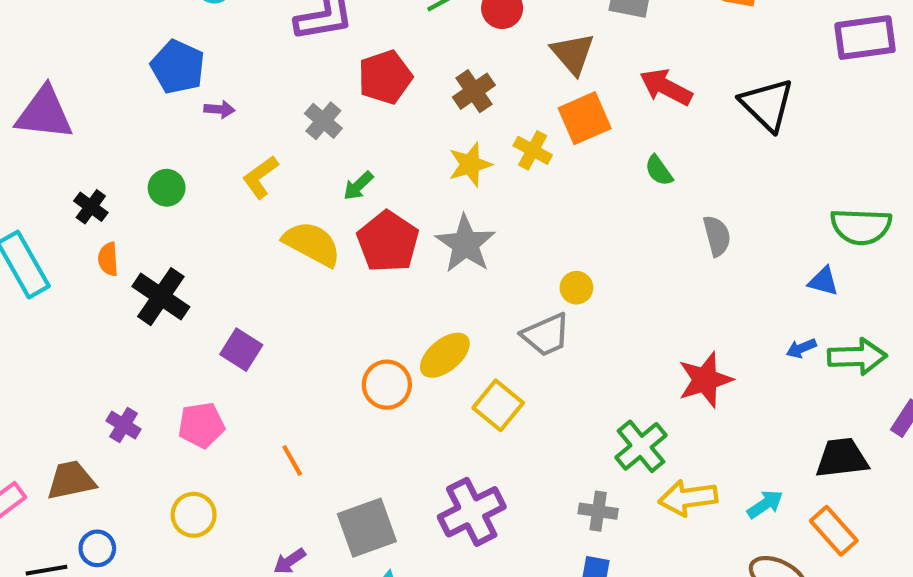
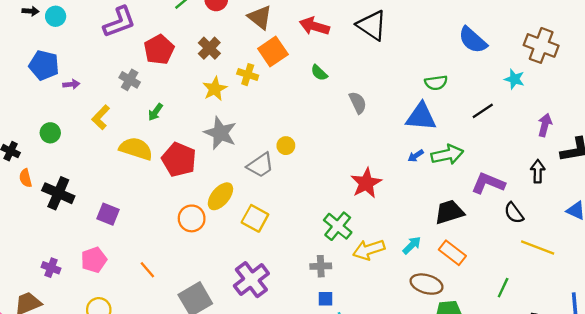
green semicircle: (861, 227) -> (436, 83), size x0.7
red pentagon: (388, 242) -> (179, 160), moved
blue triangle: (823, 281) -> (421, 117), size x1.8
gray trapezoid: (546, 335) -> (260, 165), moved

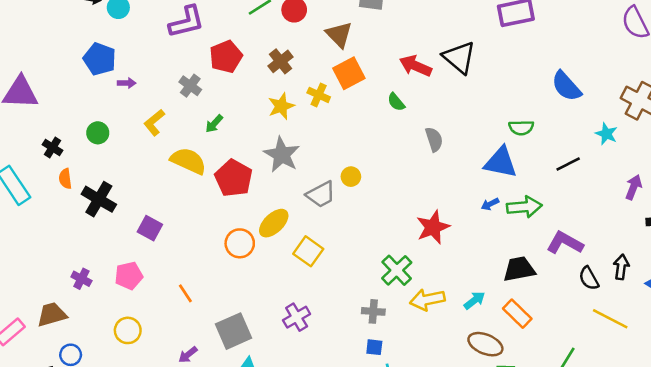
red arrow: (314, 26) -> (415, 66), moved
black arrow: (538, 171) -> (621, 267), moved
purple cross: (251, 280) -> (297, 317), size x0.7

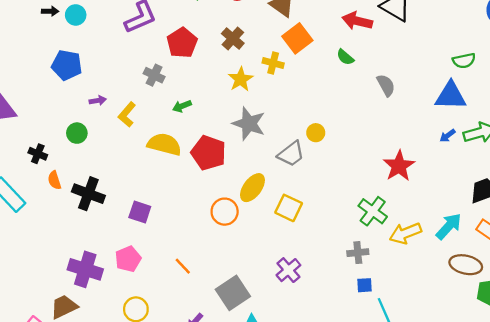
purple arrow: (127, 83) -> (98, 100), moved
green arrow: (214, 124) -> (182, 106), turned 36
purple cross: (81, 279) -> (85, 269), size x1.8
cyan arrow: (474, 300) -> (449, 226), size x1.4

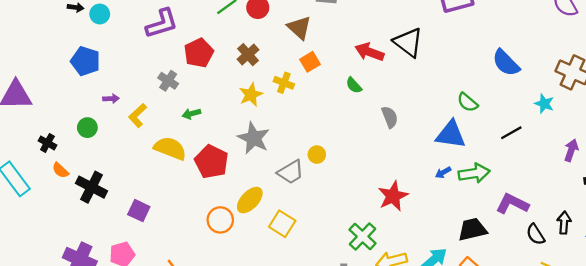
orange square: (297, 38) -> (310, 62), size x0.7
green semicircle: (464, 61) -> (467, 102), turned 45
orange semicircle: (54, 180) -> (60, 170), turned -36

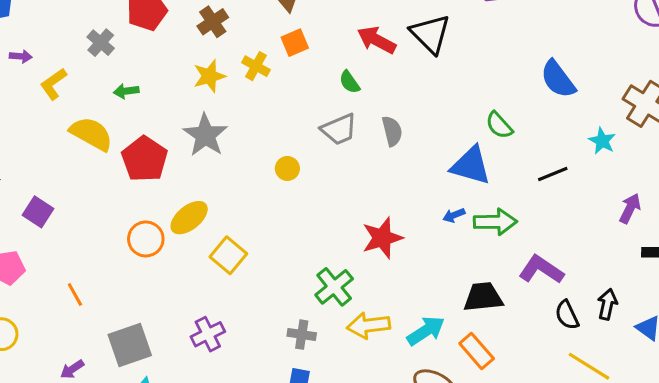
gray trapezoid: (291, 172) -> (339, 129), moved

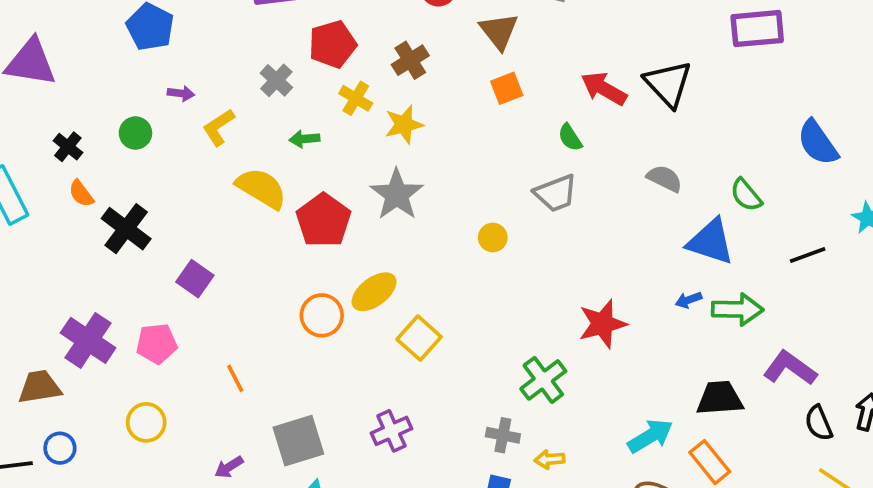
yellow cross: (256, 66) -> (356, 98), moved
gray semicircle: (392, 131) -> (665, 178), moved, turned -52
yellow arrow: (369, 325) -> (550, 459), moved, size x0.6

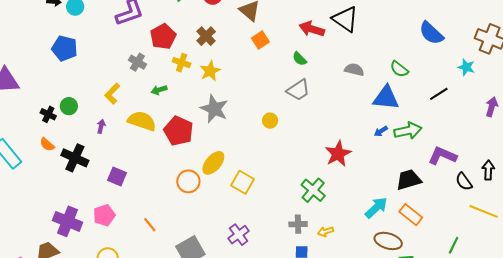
purple arrow: (181, 93) -> (101, 126), moved, turned -72
black cross: (68, 147) -> (48, 114), moved

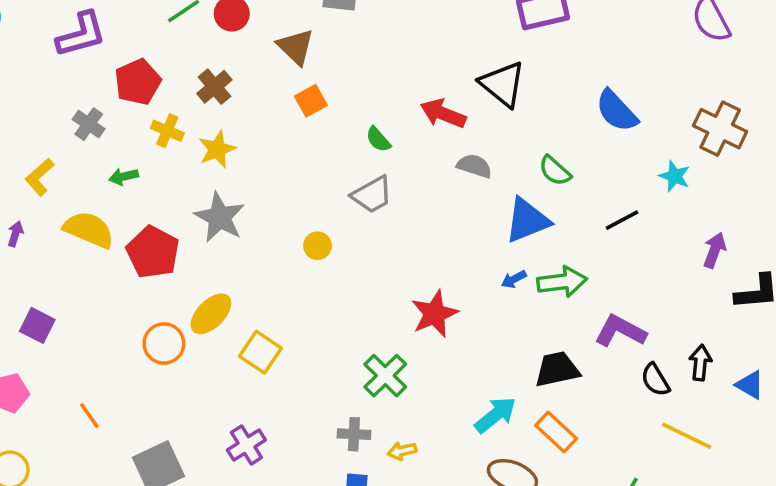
black triangle: (345, 19) -> (503, 84), moved
red arrow: (312, 29) -> (443, 114), moved
blue triangle: (386, 98) -> (527, 220), turned -32

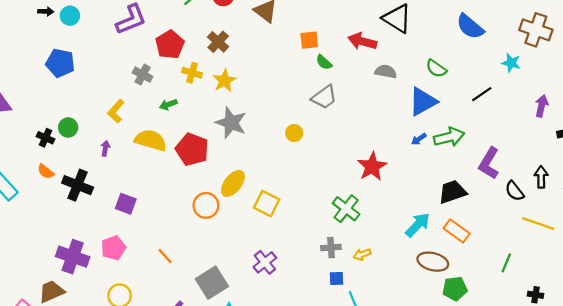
orange square: (311, 101) -> (309, 40), moved, turned 30
purple L-shape: (620, 331) -> (489, 163), turned -80

